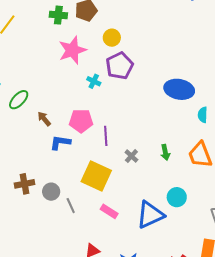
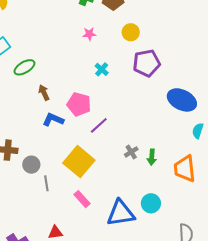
pink star: (72, 50) -> (89, 34), size x0.5
purple pentagon: (120, 66) -> (147, 63), moved
purple line: (106, 136) -> (99, 125), turned 36
gray cross: (131, 156) -> (131, 152), moved

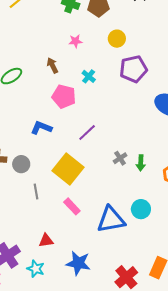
brown arrow: (44, 93) -> (52, 65), moved
pink pentagon: (79, 104) -> (64, 96), moved
gray circle: (31, 165) -> (21, 164), moved

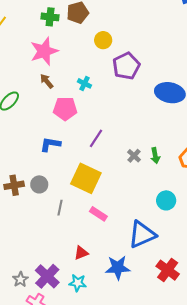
pink star: (75, 41) -> (44, 51), moved, size x2.0
gray line: (36, 191) -> (60, 208), turned 35
blue triangle: (111, 220) -> (142, 235), moved

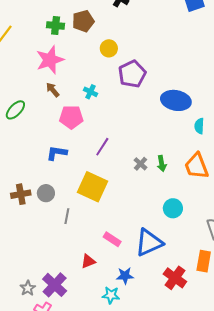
pink rectangle: (98, 214) -> (112, 239), moved
blue star: (118, 268) -> (125, 276), size x0.7
cyan star: (78, 283) -> (111, 295), moved

